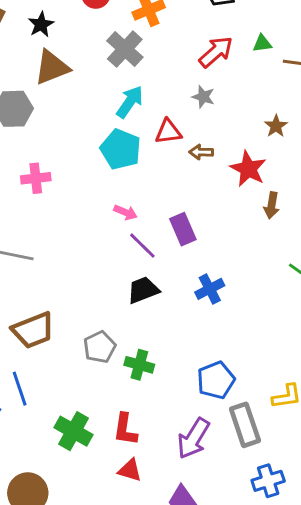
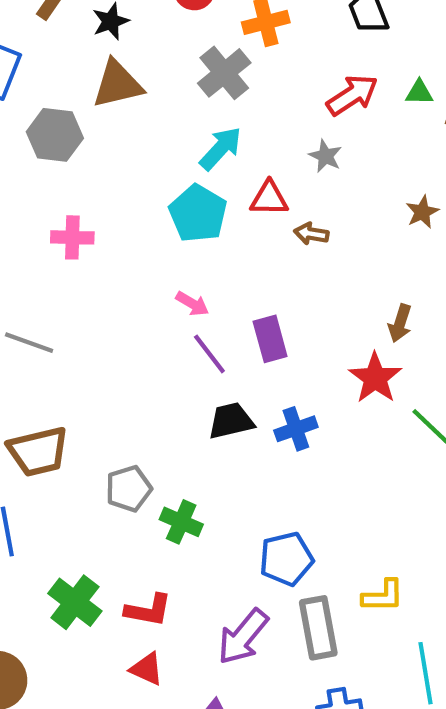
red star: (248, 169) -> (375, 378), moved
black trapezoid: (143, 290) -> (231, 421), moved
red L-shape: (125, 429) -> (148, 610), turned -96

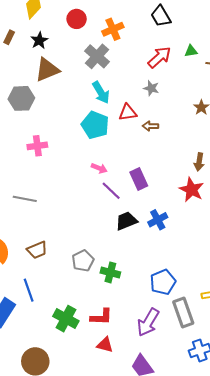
cyan arrow: (221, 148) -> (101, 92), turned 115
brown trapezoid: (38, 452) -> (37, 250), size x0.7

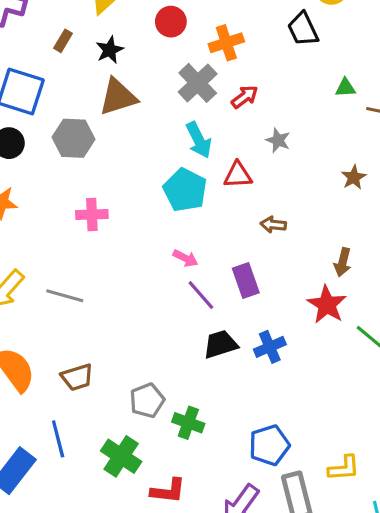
red arrow: (159, 57) -> (245, 97), moved, size x0.7
brown arrow: (150, 126) -> (273, 225), moved
green cross: (66, 319) -> (121, 456), moved

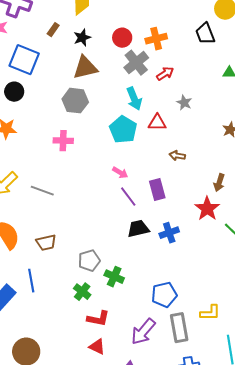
red circle: (171, 22) -> (122, 38), moved
gray hexagon: (73, 138) -> (75, 101), moved
green cross: (121, 456) -> (82, 292), moved, size x0.7

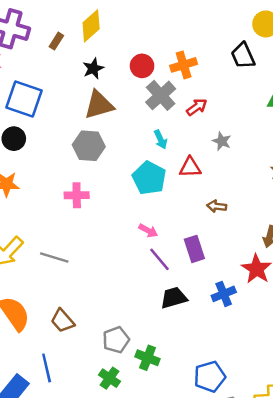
brown rectangle: (53, 30) -> (56, 41), moved
cyan arrow: (134, 99) -> (161, 140), size x0.7
blue cross: (169, 233) -> (224, 294), moved
brown trapezoid: (46, 243) -> (62, 321), turned 65

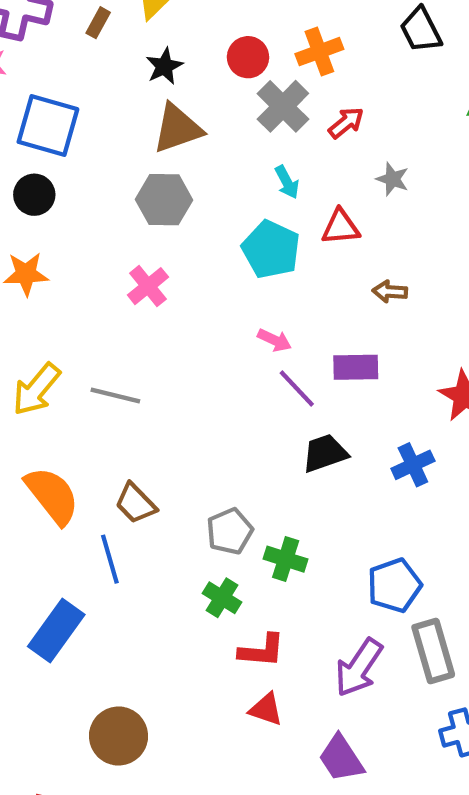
pink cross: (77, 195) -> (148, 286), turned -35
purple rectangle: (194, 249) -> (356, 367), turned -70
blue cross: (224, 294) -> (413, 465), moved
blue line: (47, 368) -> (110, 559), moved

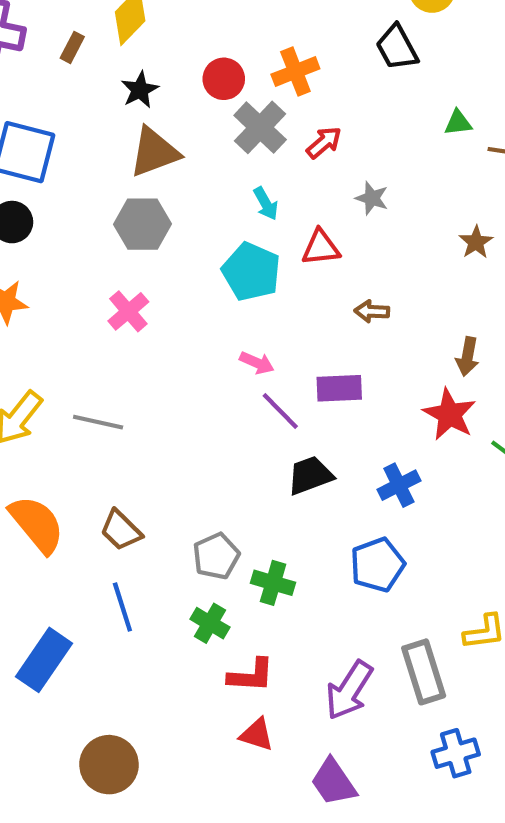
blue line: (110, 559) -> (122, 607), moved
blue pentagon: (394, 585) -> (377, 565), moved

